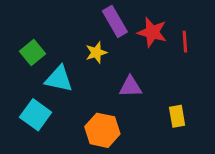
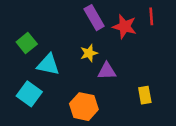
red line: (185, 42) -> (151, 16), moved
yellow star: (96, 53) -> (89, 53), moved

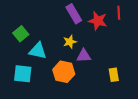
cyan square: (29, 94) -> (23, 74), turned -30
orange hexagon: (84, 107) -> (64, 72), moved

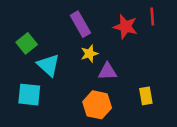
purple rectangle: (74, 14) -> (80, 24), moved
cyan triangle: (38, 51) -> (48, 65), turned 30
orange hexagon: (64, 72) -> (97, 105), moved

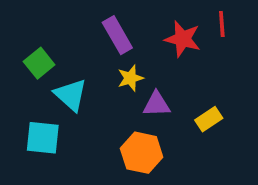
yellow rectangle: (146, 96) -> (209, 119), moved, turned 66

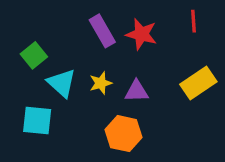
red star: (183, 39) -> (141, 34), moved
yellow star: (130, 78) -> (101, 83), moved
yellow rectangle: (209, 119) -> (198, 83), moved, size x1.5

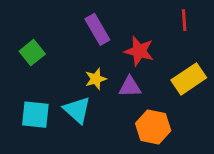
red star: (141, 34) -> (139, 51), moved
cyan triangle: (62, 83) -> (77, 110), moved
orange hexagon: (123, 134) -> (153, 127), moved

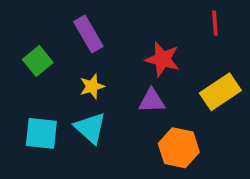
purple rectangle: (97, 29) -> (88, 34), moved
yellow star: (96, 79) -> (92, 86), moved

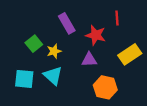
red line: (215, 23) -> (117, 18), moved
purple rectangle: (88, 34) -> (67, 23), moved
green square: (38, 61) -> (34, 44), moved

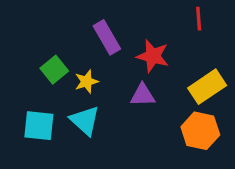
red line: (117, 18) -> (199, 19), moved
orange hexagon: (105, 87) -> (200, 131), moved

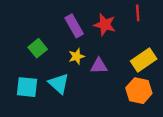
red star: (153, 56) -> (105, 25), moved
yellow star: (86, 82) -> (76, 56), moved

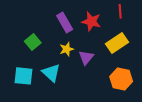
yellow rectangle: (144, 60) -> (117, 43), moved
purple triangle: (99, 66) -> (86, 57), turned -49

